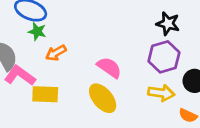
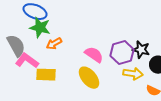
black star: (168, 24) -> (141, 50), moved
green star: (37, 32) -> (40, 28), size x1.5
purple hexagon: (164, 57) -> (122, 53), moved

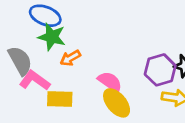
pink semicircle: (94, 55) -> (110, 82), moved

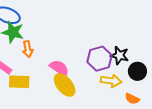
orange arrow: (70, 58) -> (28, 49), turned -70

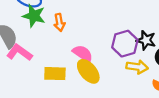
orange arrow: (28, 49) -> (59, 22), moved
yellow rectangle: (19, 82) -> (55, 74), moved

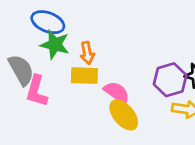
pink L-shape: (19, 52) -> (37, 91), turned -110
yellow rectangle: (55, 74) -> (84, 76), moved

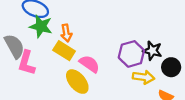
yellow rectangle: (84, 76) -> (64, 51), turned 30
yellow ellipse: (124, 115) -> (77, 82), moved

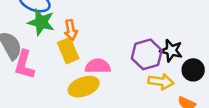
yellow rectangle: (64, 51) -> (68, 51), turned 35
pink semicircle: (89, 64) -> (98, 66), turned -35
yellow ellipse: (77, 82) -> (84, 87), turned -70

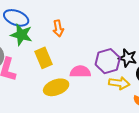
orange arrow: (71, 30) -> (58, 28), moved
pink semicircle: (98, 66) -> (80, 72), moved

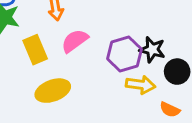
pink semicircle: (80, 72) -> (75, 41), moved, turned -36

